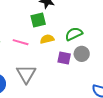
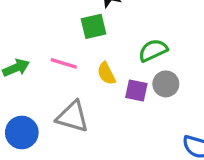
yellow semicircle: (47, 39) -> (106, 73), moved, turned -104
gray triangle: (26, 74) -> (73, 117), turned -45

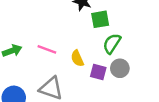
green square: (93, 26) -> (100, 19), moved
green semicircle: (153, 50) -> (112, 43), turned -35

